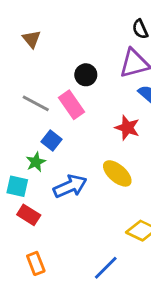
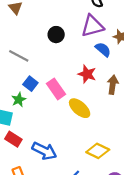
pink rectangle: (72, 105) -> (56, 89), moved
blue arrow: (70, 186) -> (44, 151), moved, turned 50

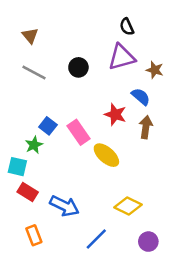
blue semicircle: (103, 49) -> (141, 97), moved
gray line: (19, 56) -> (34, 72), moved

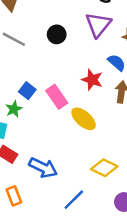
purple triangle: (122, 57) -> (98, 25), turned -36

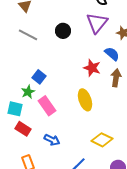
pink rectangle: (57, 97) -> (47, 106), moved
yellow ellipse: (84, 119) -> (85, 100), turned 30
blue arrow: (43, 168) -> (52, 140), size x0.7

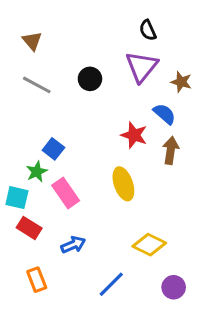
blue arrow: (52, 140) -> (73, 245), turned -49

